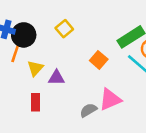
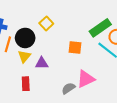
black circle: (24, 35) -> (25, 38), moved
orange square: (99, 60) -> (75, 48), turned -32

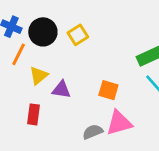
black circle: (25, 38) -> (43, 32), moved
orange square: (75, 48) -> (108, 90), moved

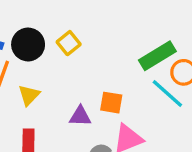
purple triangle: (61, 90) -> (80, 116), moved

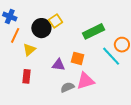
black circle: (28, 44) -> (41, 28), moved
green rectangle: (157, 56) -> (94, 31), moved

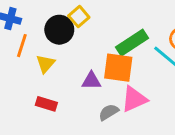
green rectangle: (94, 31) -> (132, 43), moved
orange square: (78, 58) -> (118, 68), size x1.5
red rectangle: (26, 76) -> (46, 104), turned -72

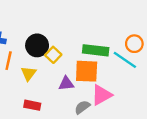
yellow square: (79, 17) -> (53, 55), moved
green rectangle: (132, 43) -> (96, 50), turned 45

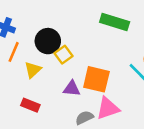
green rectangle: (96, 50) -> (115, 22), moved

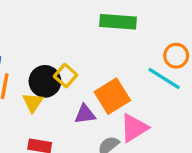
black circle: (48, 41) -> (45, 81), moved
orange square: (96, 79) -> (112, 96), turned -32

